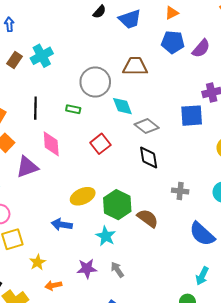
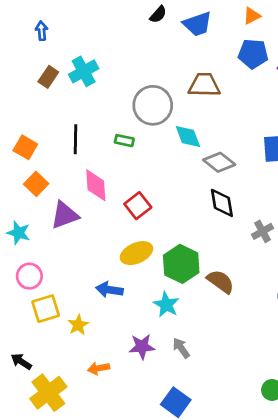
red square: (100, 144) -> (138, 206), moved
gray cross: (180, 191) -> (263, 231), moved, turned -35
yellow star: (38, 262) -> (78, 325), moved

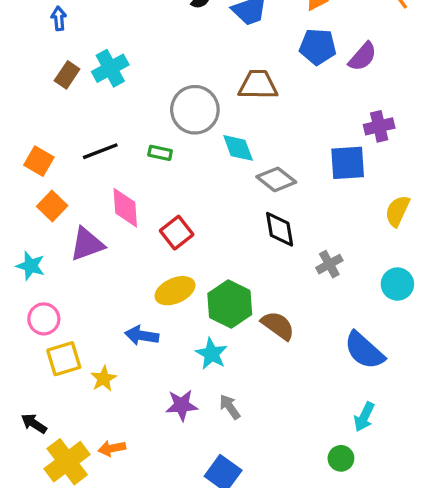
black line: (75, 139) -> (100, 151), turned 68
orange arrow: (99, 368) -> (112, 448), moved

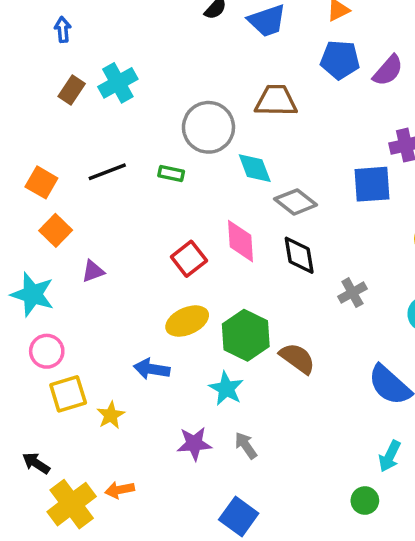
pink diamond: (125, 208) -> (240, 241), moved
purple triangle: (87, 244) -> (93, 271), size x0.6
cyan star: (31, 266) -> (33, 294), size x1.4

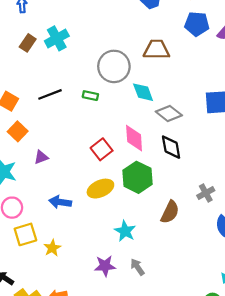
gray cross: (352, 293) -> (206, 193), moved
green hexagon: (246, 335) -> (137, 177), moved
brown semicircle: (297, 358) -> (170, 212), turned 80
blue arrow: (152, 369) -> (60, 202), moved

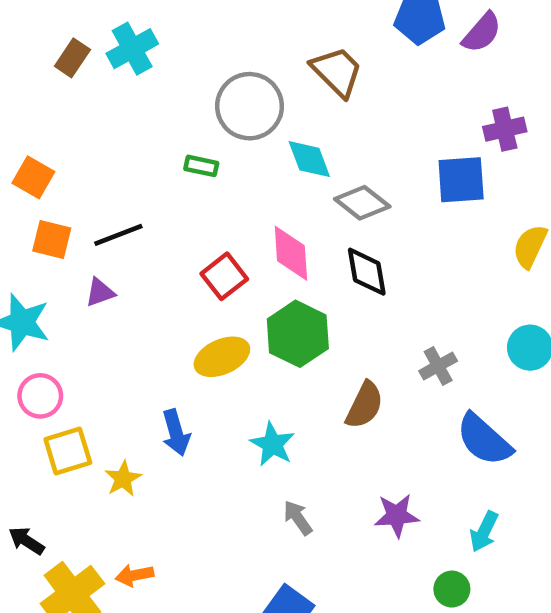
brown trapezoid: (156, 50) -> (337, 72), turned 44
black line: (50, 94) -> (118, 235), moved
orange square: (18, 131) -> (52, 240), turned -30
blue arrow: (60, 202) -> (176, 433), moved, turned -115
purple star: (105, 266) -> (397, 515), moved

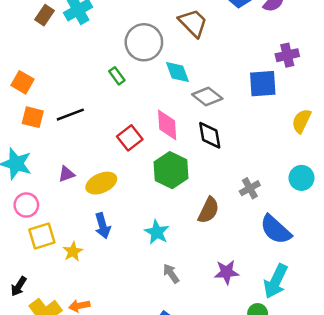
green rectangle: (201, 166) -> (117, 76), turned 42
purple triangle: (100, 292) -> (66, 174), moved
yellow ellipse: (222, 357) -> (101, 183), moved
cyan arrow: (484, 532) -> (276, 281), size x1.5
black arrow: (26, 541) -> (19, 286), turned -90

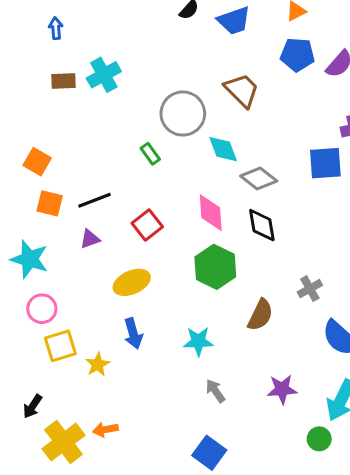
brown rectangle: (44, 15) -> (64, 81), turned 54
red square: (130, 138) -> (147, 225), moved
purple triangle: (66, 174) -> (90, 239), moved
cyan star: (157, 232) -> (198, 341), turned -30

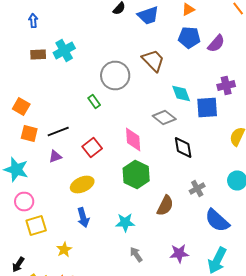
cyan diamond: (223, 149) -> (181, 94), moved
black diamond: (262, 225) -> (183, 148), moved
yellow star: (98, 364) -> (64, 250), moved

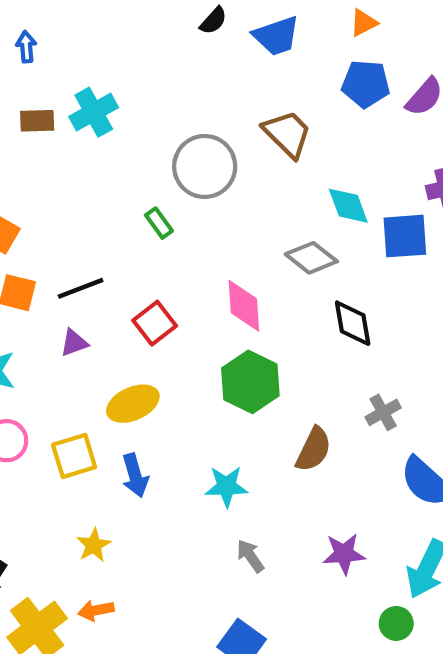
yellow square: (36, 226) -> (74, 456), moved

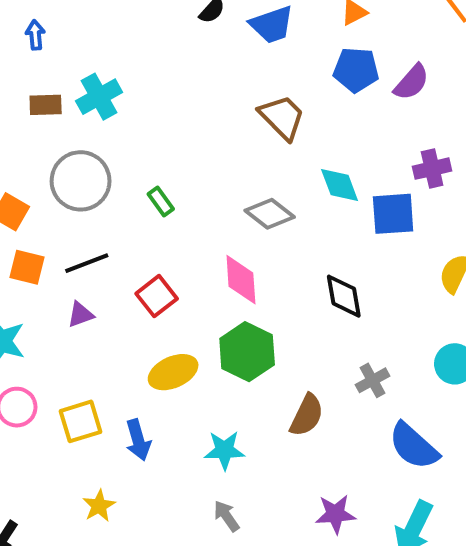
gray circle: (205, 166) -> (81, 181), moved
gray diamond: (311, 258) -> (270, 214), moved
yellow ellipse: (133, 404) -> (173, 372), moved
gray arrow: (250, 556) -> (227, 516), moved

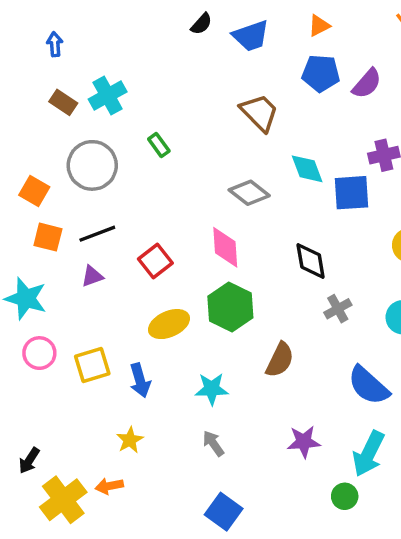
brown rectangle: (46, 105) -> (63, 102), turned 36
green rectangle: (161, 201) -> (159, 145), moved
gray cross: (372, 380) -> (338, 309), moved
yellow star: (99, 506) -> (130, 440), moved

